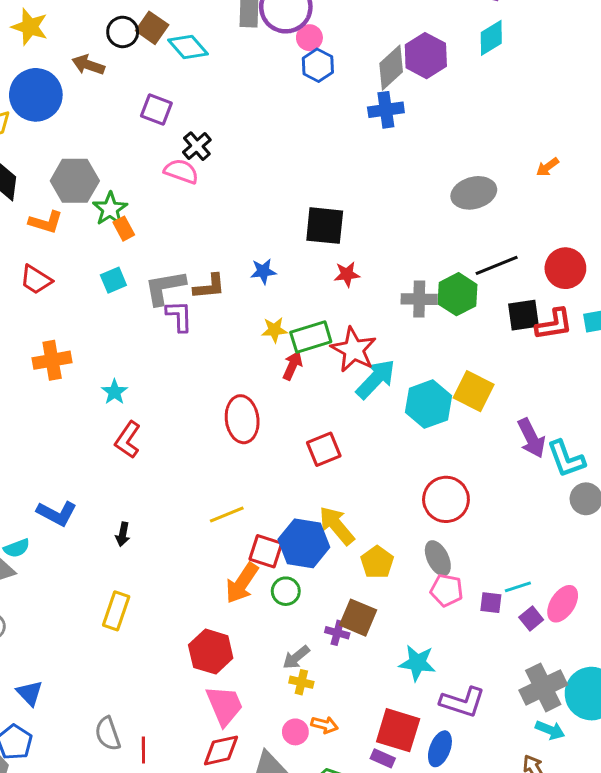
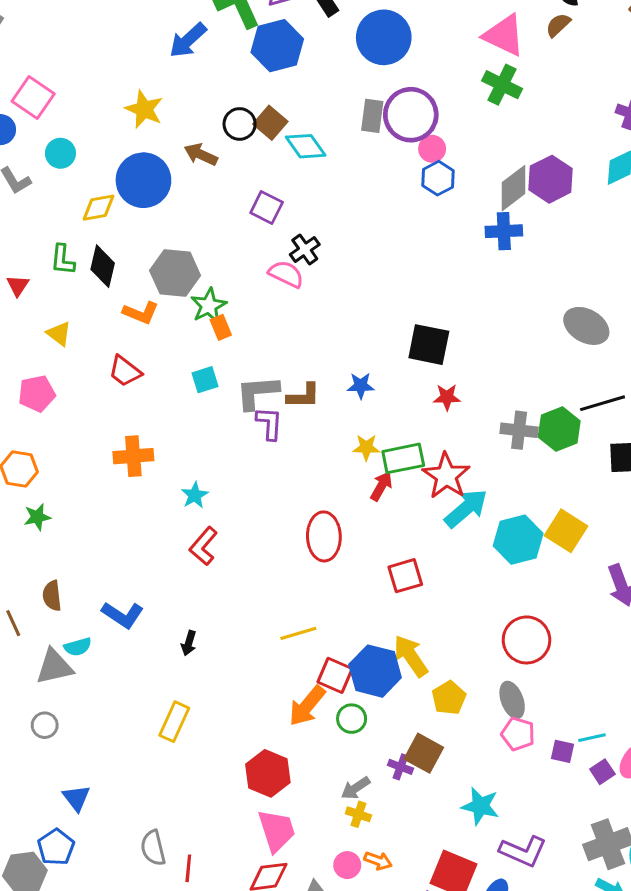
gray ellipse: (474, 193) -> (586, 326), turned 39

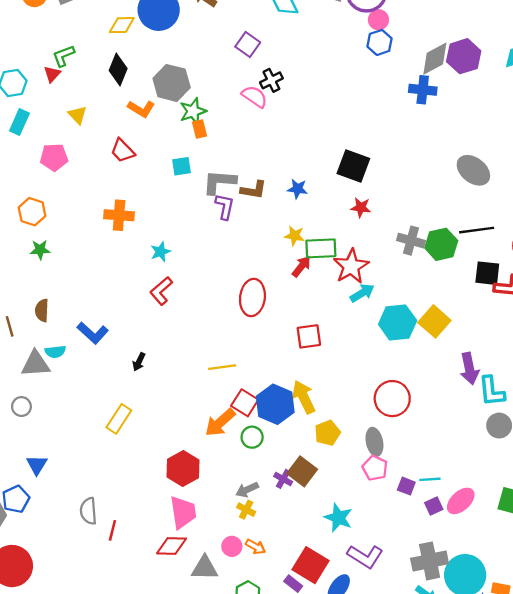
green L-shape: (63, 260) -> (63, 56), moved, turned 55
cyan arrow: (466, 508) -> (362, 293), size x0.7

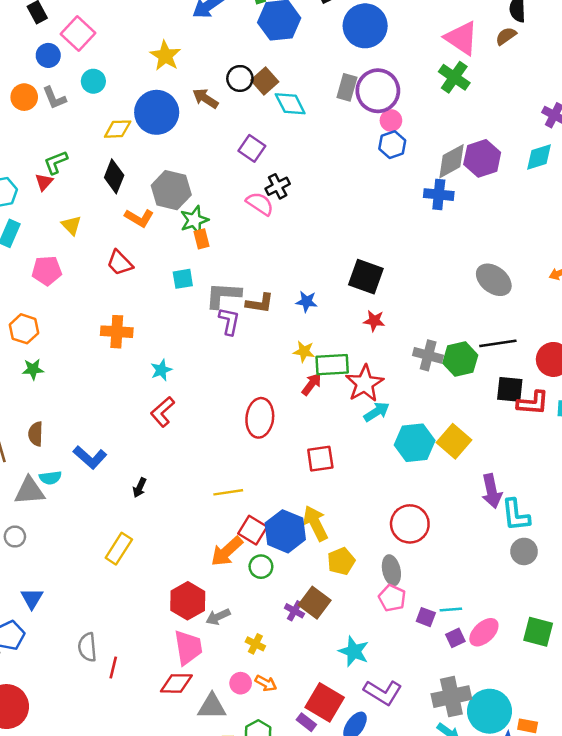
gray arrow: (247, 490) -> (218, 617), moved

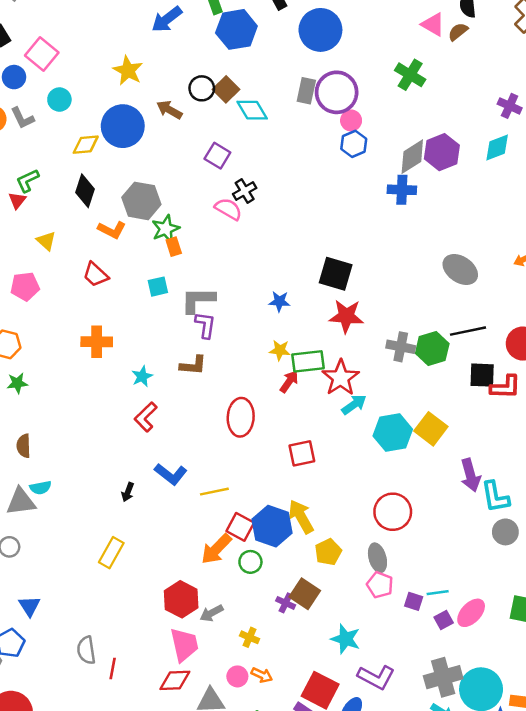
pink triangle: (461, 38) -> (433, 25), moved, size x0.7
brown L-shape: (260, 303) -> (193, 365), moved
red star: (374, 321) -> (346, 316), size x1.6
blue L-shape: (90, 457) -> (171, 474), moved

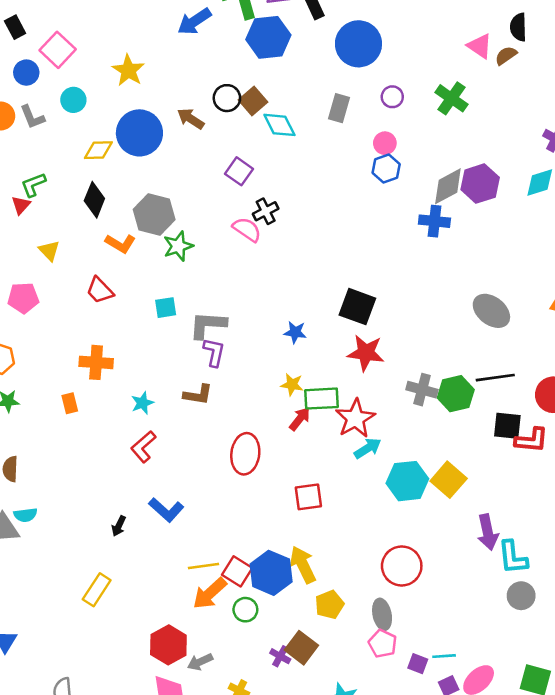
yellow star: (128, 71) -> (128, 70), moved
purple circle: (337, 92) -> (392, 97), moved, size x0.5
orange rectangle: (174, 247) -> (70, 403), moved
yellow line: (214, 492) -> (204, 566), moved

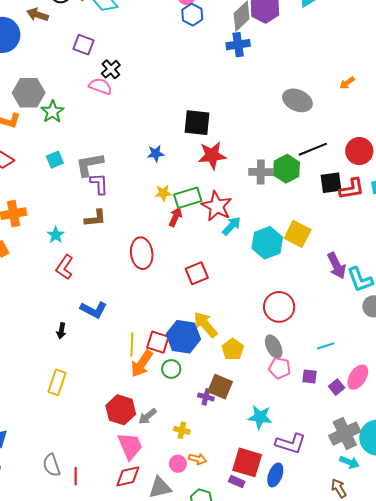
yellow line: (204, 566) -> (132, 344), turned -65
cyan line: (444, 656) -> (326, 346), moved

